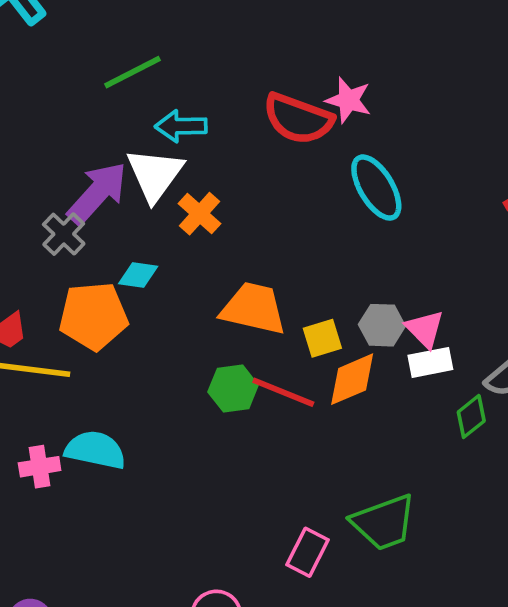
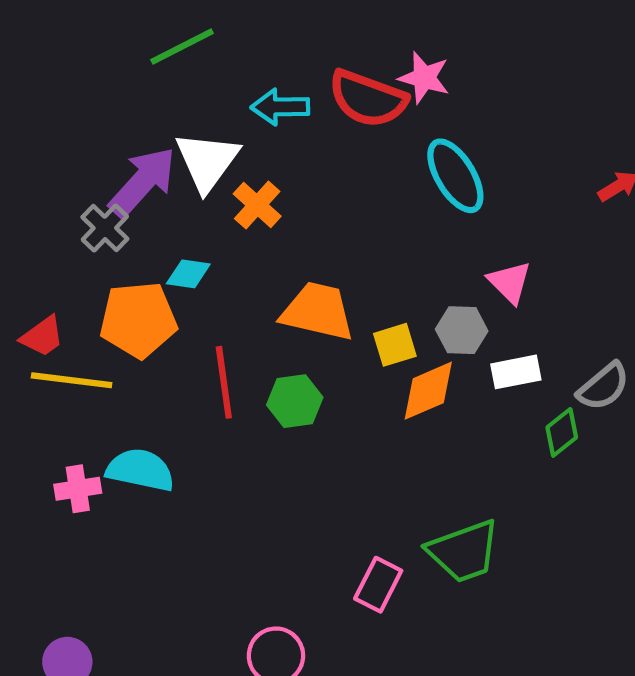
cyan arrow: (181, 126) -> (280, 107), moved
pink triangle: (425, 329) -> (510, 282), moved
red line: (283, 392) -> (224, 382), moved, turned 60

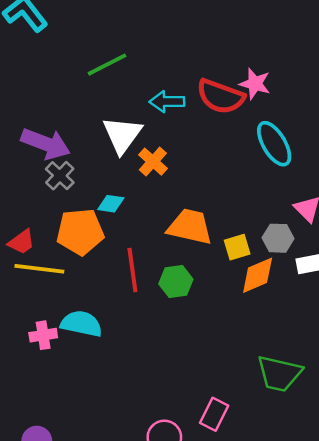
purple arrow: (142, 182) -> (46, 144), moved, turned 69
green trapezoid: (464, 551) -> (279, 373), turned 33
pink rectangle: (378, 585) -> (214, 414), moved

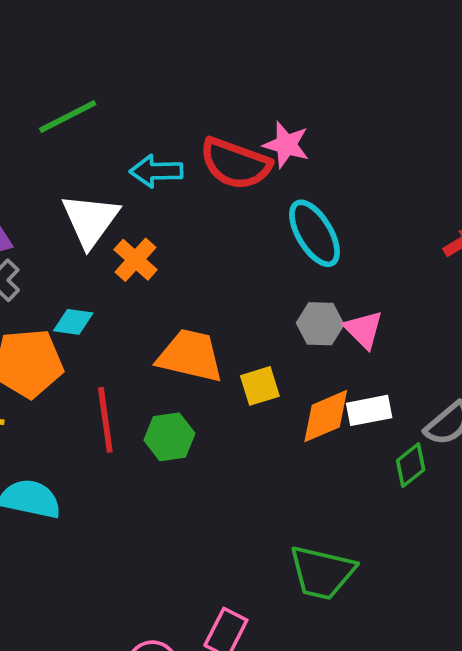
gray hexagon: (278, 238) -> (320, 324), moved
orange diamond: (258, 275) -> (326, 416), moved

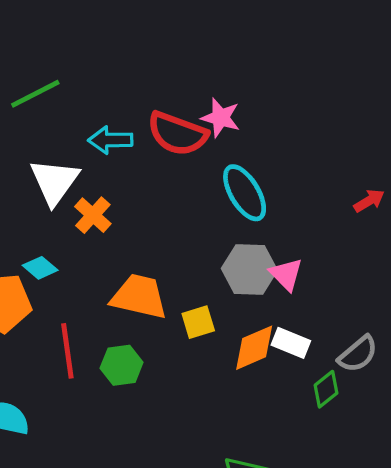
cyan diamond: (73, 322) -> (40, 268), turned 32
gray hexagon: (320, 324) -> (249, 269), size x1.4
white rectangle: (369, 410) -> (291, 343), turned 33

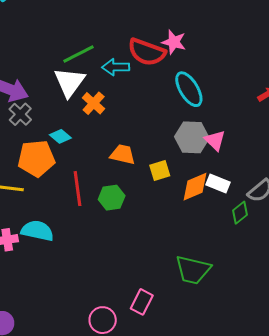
green line: (35, 94) -> (78, 54), moved
cyan arrow: (110, 140) -> (116, 67), moved
orange trapezoid: (139, 297) -> (123, 154), size x0.7

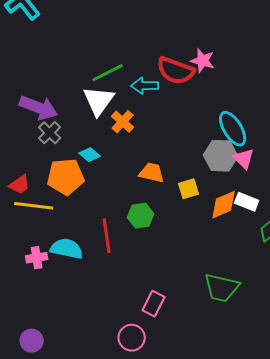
cyan ellipse: (189, 89) -> (233, 129), moved
red line: (77, 189) -> (107, 236), moved
pink rectangle: (142, 302) -> (154, 304), moved

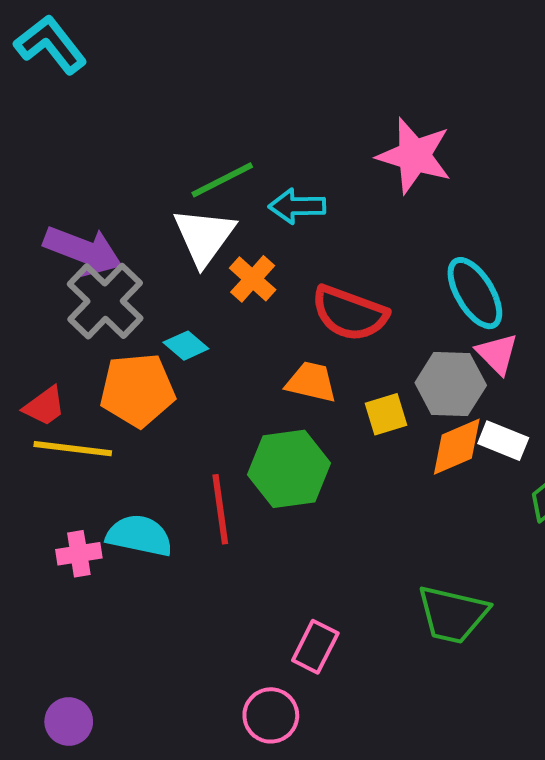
pink star: (203, 61) -> (414, 156), size x1.5
red semicircle: (176, 71) -> (350, 313), moved
gray cross: (50, 133) -> (105, 301), size x1.6
gray hexagon: (221, 156) -> (451, 384), moved
green hexagon: (141, 216) -> (289, 469), size x1.5

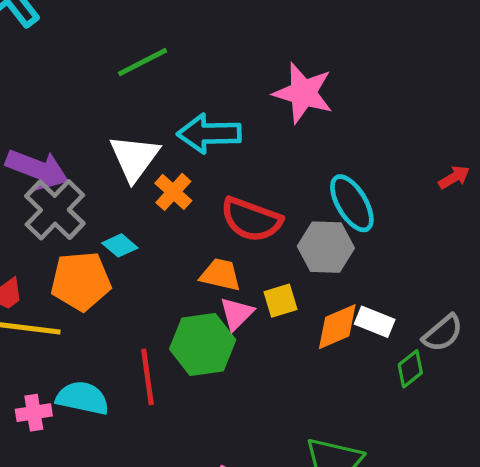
green line: (222, 180) -> (143, 62), moved
cyan arrow: (297, 206) -> (209, 133), size x1.4
pink triangle: (497, 354) -> (237, 314), moved, turned 30
gray hexagon: (451, 384) -> (326, 247), moved

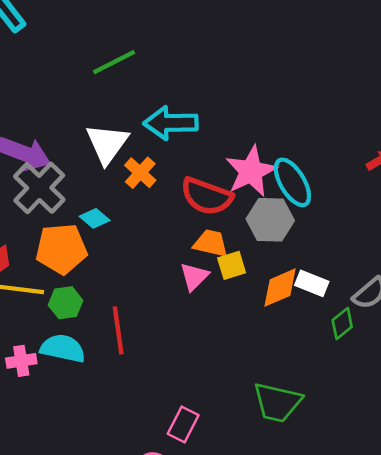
pink star: (303, 93) -> (251, 171), moved, turned 30
orange trapezoid: (220, 275) -> (211, 243), moved
green hexagon: (203, 344) -> (66, 303), moved, size x0.6

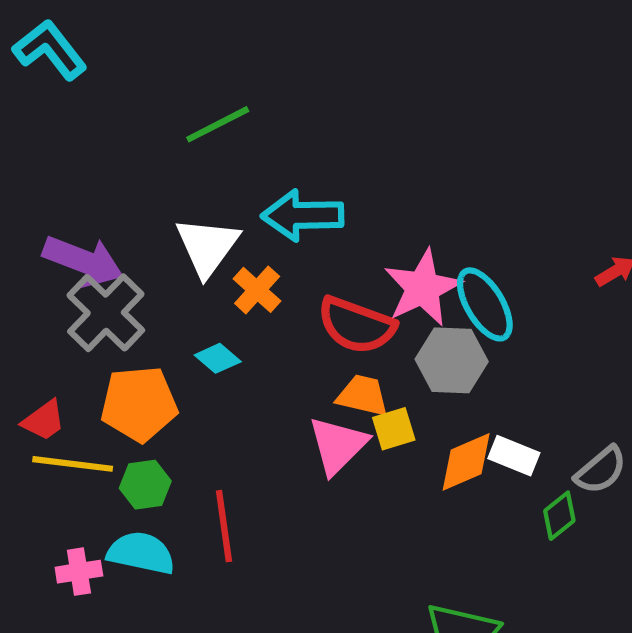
cyan diamond: (95, 218) -> (218, 358), moved
pink triangle: (194, 276) -> (338, 445), size x1.4

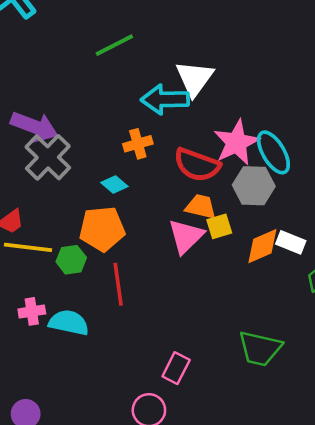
white triangle: (207, 246) -> (195, 78), moved
orange cross: (257, 290) -> (138, 144), turned 32
orange pentagon: (139, 404) -> (102, 229), moved
cyan semicircle: (141, 553) -> (69, 323), moved

